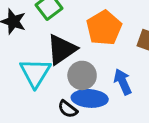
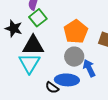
black triangle: (62, 49) -> (33, 45), moved, turned 35
gray circle: (82, 75) -> (74, 57), moved

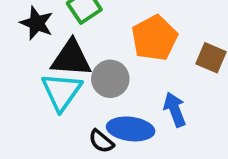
gray circle: (74, 57) -> (110, 79), moved

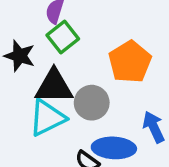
cyan triangle: (61, 92) -> (47, 118), turned 33

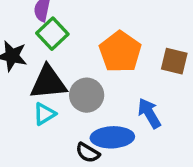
cyan triangle: (47, 118) -> (45, 114), size x0.6

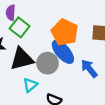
cyan triangle: (45, 114) -> (30, 85), moved
blue ellipse: (112, 137) -> (63, 52), moved, turned 60

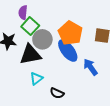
gray circle: (47, 63) -> (42, 39), moved

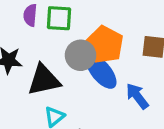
green square: (30, 26) -> (59, 18), moved, turned -36
gray circle: (42, 39) -> (81, 55), moved

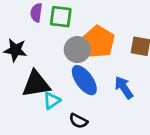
blue ellipse: (101, 72) -> (84, 80), moved
black triangle: (44, 80) -> (36, 84), moved

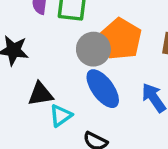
black triangle: (36, 84) -> (40, 94), size x0.7

